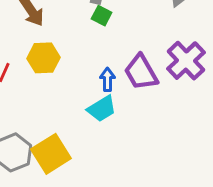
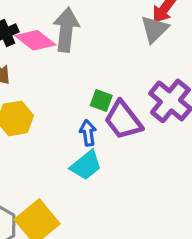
green square: (102, 16) -> (101, 101), moved

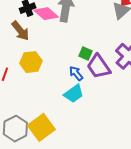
blue arrow: (88, 133) -> (76, 73), turned -35

